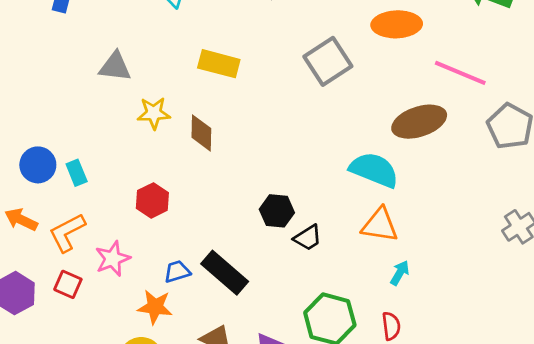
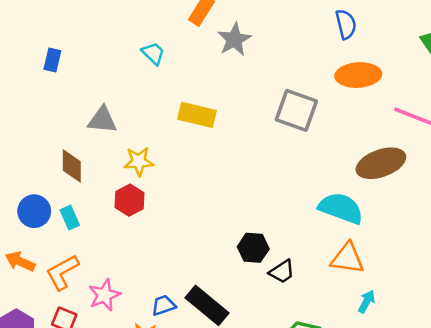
gray square: (328, 61) -> (296, 110), turned -36
brown diamond: (201, 133) -> (72, 166), moved
red hexagon: (152, 200) -> (130, 200), moved

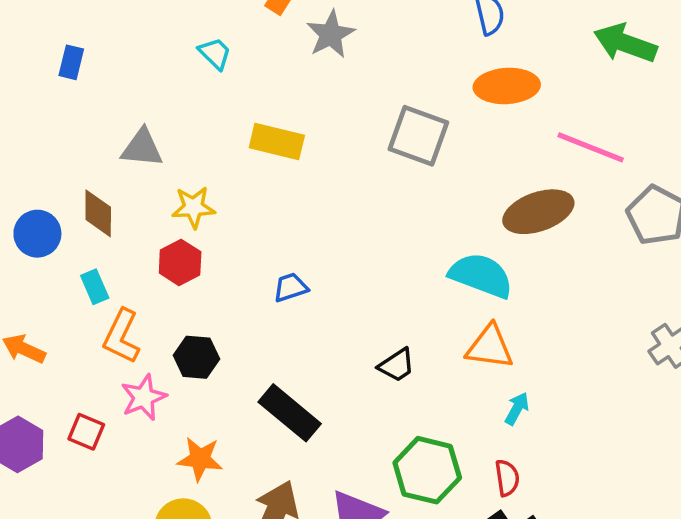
blue circle: (34, 211) -> (37, 234), moved
black hexagon: (253, 248) -> (196, 357), moved
orange L-shape: (62, 272) -> (122, 336), moved, turned -36
blue trapezoid: (164, 305) -> (291, 287), moved

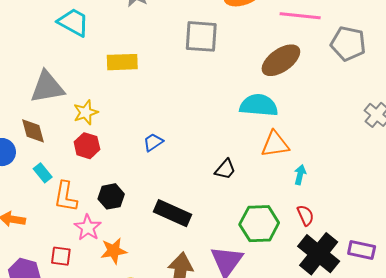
cyan trapezoid: (215, 53) -> (73, 22), size x1.6
gray triangle: (142, 148) -> (47, 87), size x1.4
orange star: (200, 459) -> (114, 251), moved

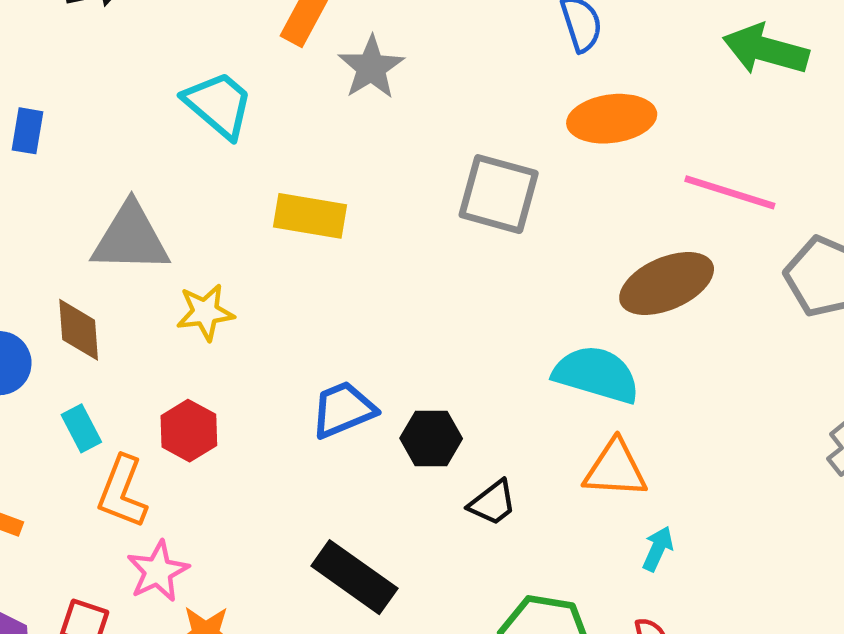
blue trapezoid: (153, 142) -> (343, 410), size x1.4
red hexagon: (87, 146) -> (189, 431), moved
black hexagon: (111, 196) -> (431, 438), moved

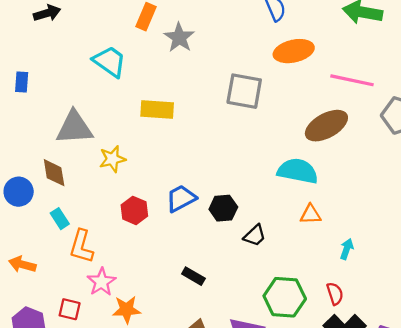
red hexagon: (189, 431) -> (134, 210), moved
orange triangle: (615, 469) -> (311, 214), size x0.7
cyan arrow: (658, 549) -> (347, 249), moved
black rectangle: (354, 577) -> (193, 276), size x0.6

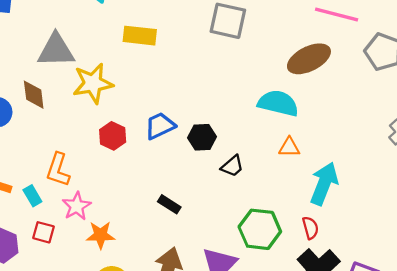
yellow star: (112, 159) -> (93, 83), size x1.5
cyan rectangle: (60, 219) -> (32, 196), moved
cyan arrow: (347, 249) -> (324, 184), size x2.0

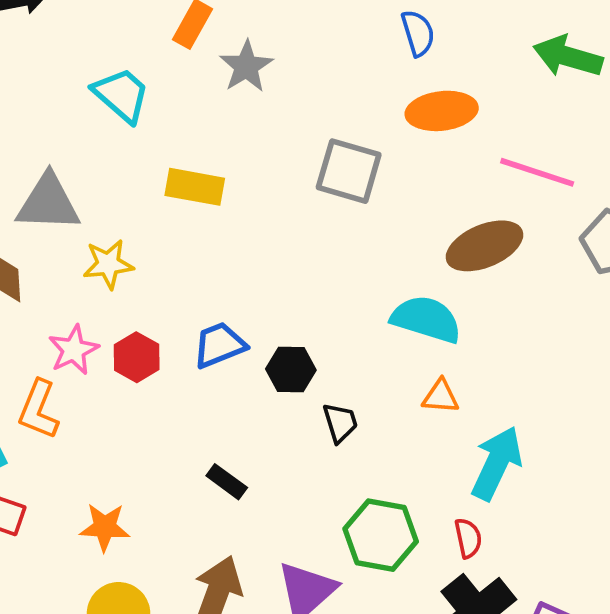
yellow star: (93, 83) -> (108, 264), size x0.7
black trapezoid: (232, 166) -> (340, 423), turned -70
pink star: (77, 206) -> (74, 350), moved

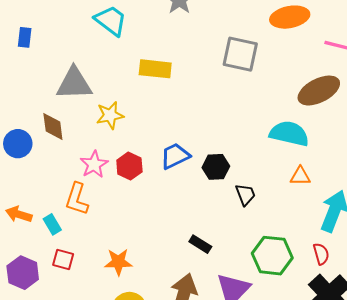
black rectangle: (227, 482) -> (200, 244), moved

